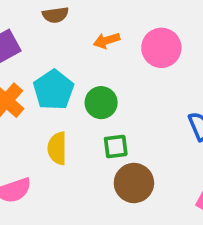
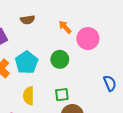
orange arrow: (107, 41) -> (65, 27), moved, turned 64
green circle: (101, 103) -> (60, 59), moved

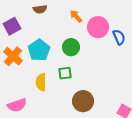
blue semicircle: (110, 83) -> (119, 37), moved
green square: (62, 95) -> (65, 73), moved

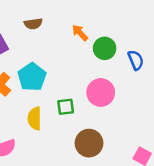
pink circle: (98, 27) -> (101, 92), moved
green circle: (71, 47) -> (105, 48), moved

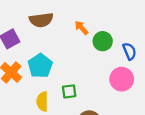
brown semicircle: (33, 24) -> (41, 20), size x1.5
pink circle: (101, 92) -> (122, 79), moved

